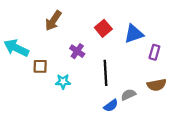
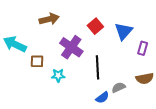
brown arrow: (53, 21) -> (49, 19), turned -138
blue triangle: (134, 34) -> (124, 31), turned -30
purple cross: (77, 51) -> (71, 47), size x1.6

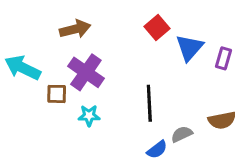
red square: (95, 26) -> (157, 28), moved
purple cross: (71, 47) -> (86, 72), moved
purple rectangle: (143, 48) -> (223, 58), moved

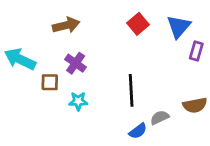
blue triangle: (189, 48) -> (179, 27), moved
purple cross: (86, 72) -> (76, 63), size x0.7

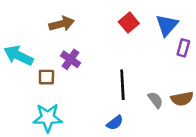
cyan star: (78, 101) -> (48, 118), moved, size x1.6
gray semicircle: (160, 117) -> (155, 100), moved, turned 78
blue semicircle: (138, 131) -> (115, 123), moved

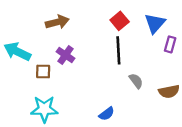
black line: (122, 85) -> (118, 50), moved
gray semicircle: (155, 100) -> (136, 81), moved

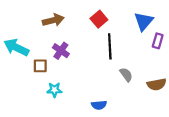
red square: (120, 21) -> (99, 19), moved
cyan star: (44, 109) -> (54, 90), moved, size x0.6
blue semicircle: (107, 114) -> (99, 105), turned 32

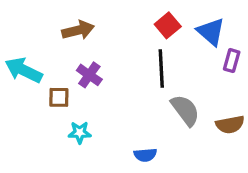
red square: (99, 19) -> (168, 25), moved
blue triangle: (144, 21) -> (211, 32), turned -30
gray semicircle: (126, 75) -> (185, 110), size x1.5

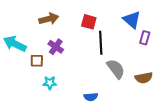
red square: (168, 25) -> (89, 22), moved, turned -35

